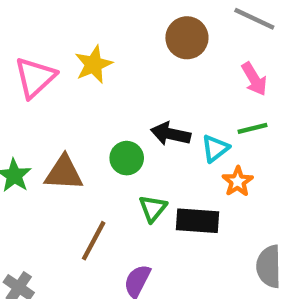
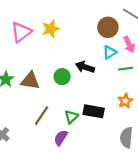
brown circle: (187, 38) -> (108, 27), moved
cyan triangle: (215, 148) -> (110, 52), moved
orange star: (238, 181) -> (125, 101), moved
green triangle: (153, 208) -> (71, 117), moved

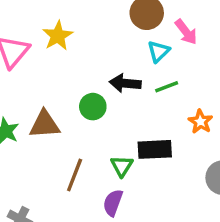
green line: (126, 69) -> (167, 87), moved

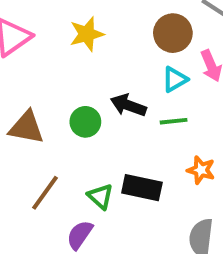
yellow star: (58, 36) -> (87, 34), moved
orange star: (200, 122) -> (201, 170), turned -30
green triangle: (122, 166) -> (100, 196), turned -35

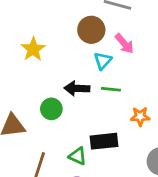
green line: (174, 121) -> (111, 89), turned 30

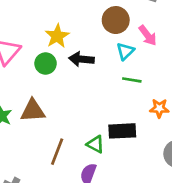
black arrow: (77, 88) -> (81, 59), moved
green circle: (51, 109) -> (46, 64), moved

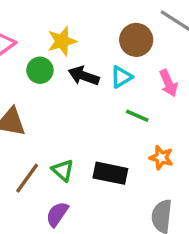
pink arrow: (148, 35) -> (169, 83), moved
cyan triangle: (125, 51) -> (121, 77), moved
green triangle: (95, 144) -> (63, 170), moved

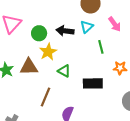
yellow star: (62, 41) -> (48, 52), moved
green line: (137, 116) -> (101, 47), turned 64
green triangle: (63, 170) -> (64, 71), moved

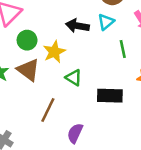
green circle: (39, 33) -> (27, 40), moved
brown triangle: (29, 67) -> (28, 70), turned 36

